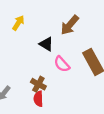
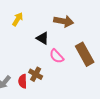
brown arrow: (70, 25) -> (64, 21), turned -120
red semicircle: (38, 99) -> (23, 81), moved

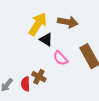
yellow arrow: (18, 19) -> (38, 24), moved, size x1.6

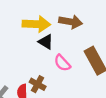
yellow arrow: (38, 24) -> (36, 24), turned 60

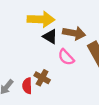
brown arrow: (71, 22) -> (74, 33), moved

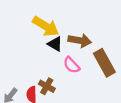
yellow arrow: (41, 19) -> (46, 26), turned 30

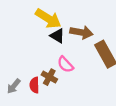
pink semicircle: (72, 65) -> (65, 64), moved

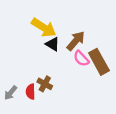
brown arrow: (81, 32) -> (76, 41), turned -60
pink semicircle: (65, 64) -> (81, 59), moved

